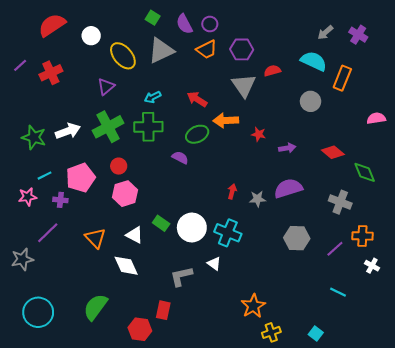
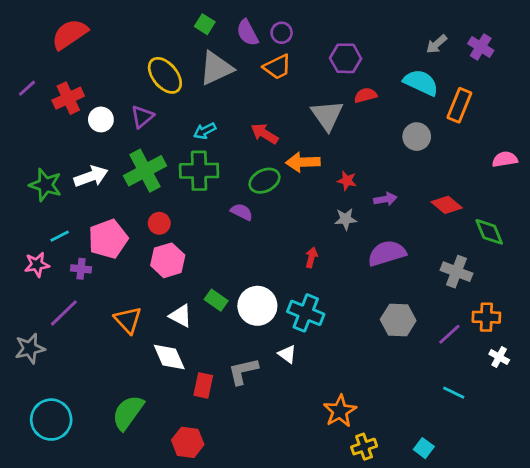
white circle: (91, 36) -> (101, 119), moved
purple hexagon: (242, 49) -> (346, 58), moved
gray star: (258, 199) -> (346, 219), moved
red rectangle: (163, 310) -> (203, 385), moved

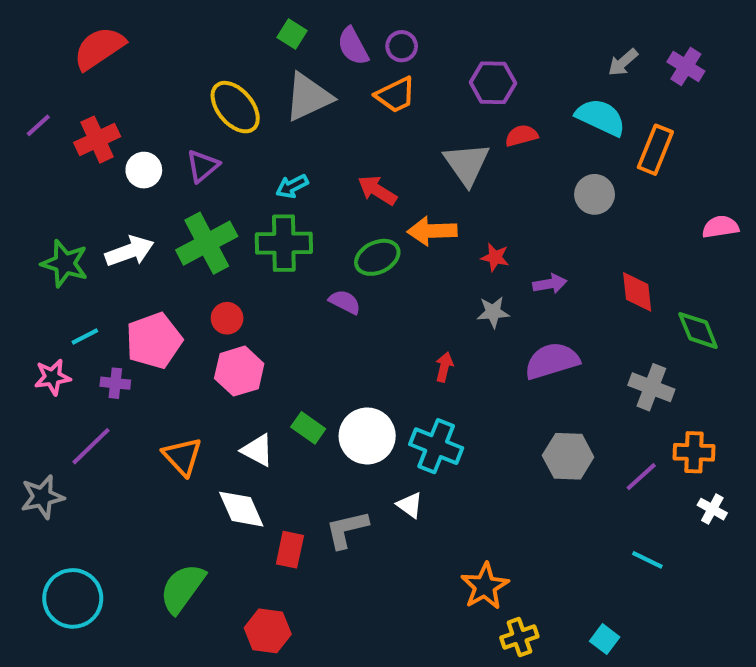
red diamond: (447, 205) -> (637, 292), turned 44

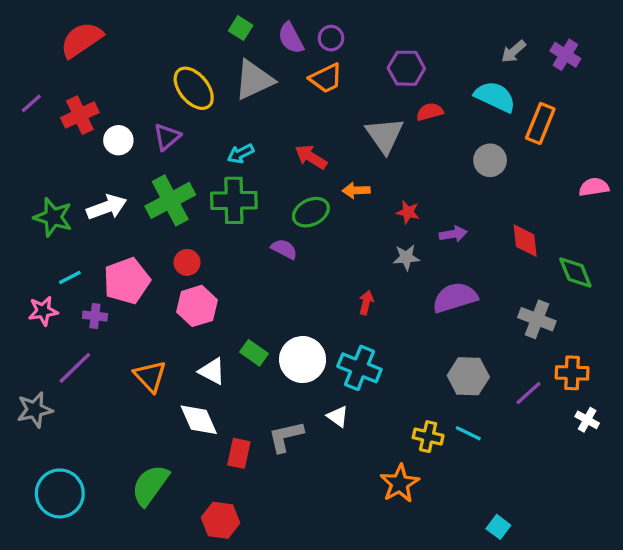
orange arrow: (432, 231) -> (356, 190), size x0.7
cyan line: (647, 560) -> (468, 433), moved
yellow cross: (519, 637) -> (428, 437), moved, turned 32

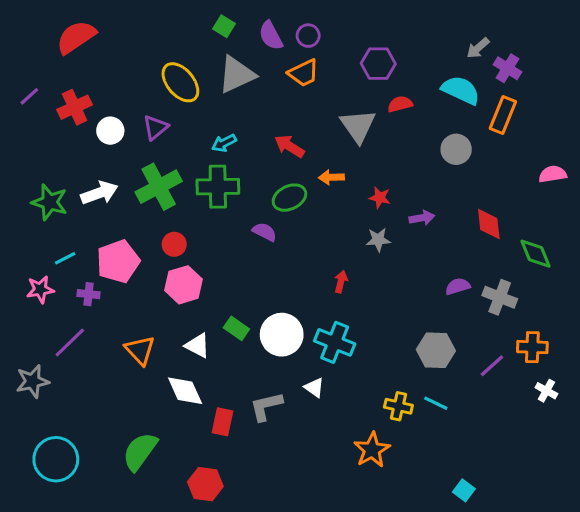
purple cross: (565, 55) -> (507, 68), moved
purple semicircle: (455, 298) -> (458, 286), moved, size x0.6

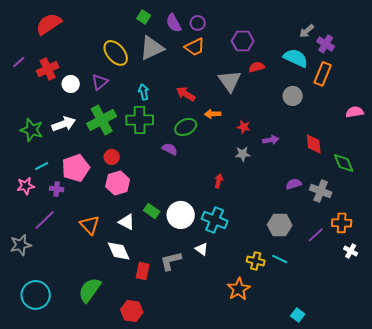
cyan arrow: (224, 143) -> (144, 92), turned 105

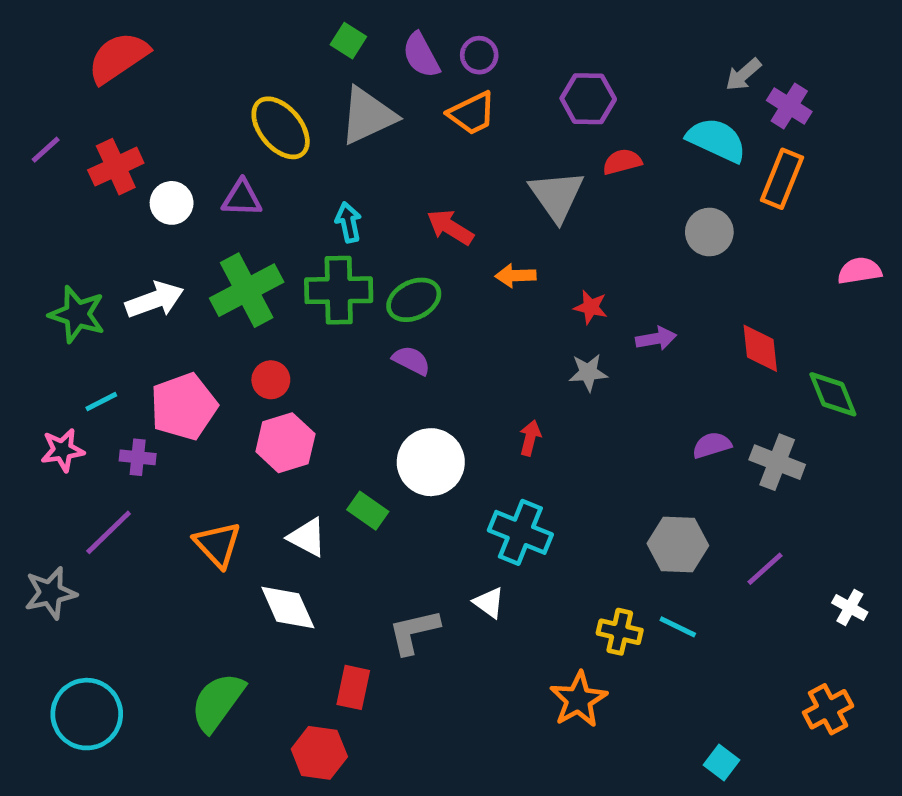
purple triangle: (100, 82) -> (242, 198), turned 42
green ellipse: (186, 127) -> (414, 300), moved
white circle: (181, 215) -> (431, 462), moved
orange cross: (342, 223) -> (828, 709), moved, turned -30
red rectangle: (143, 271) -> (353, 687), moved

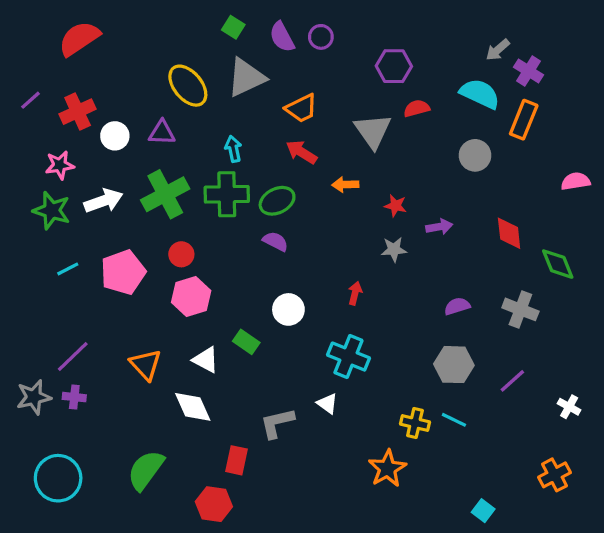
orange trapezoid: (472, 113) -> (301, 108), moved
purple semicircle: (712, 445) -> (457, 306), moved
pink star: (63, 450) -> (60, 165), moved
purple cross: (138, 457) -> (74, 397), moved
white circle: (431, 462) -> (288, 309), size x0.7

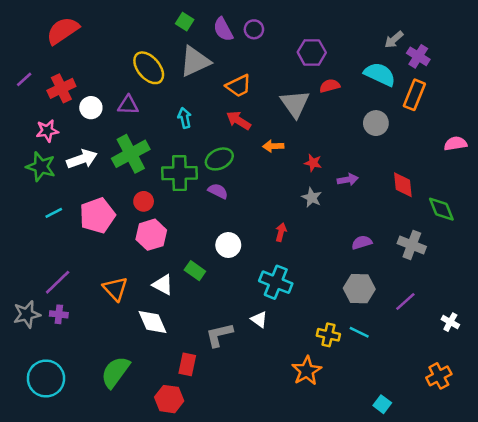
green cross: (227, 194) -> (179, 173), moved
gray star: (394, 249) -> (312, 197), turned 30

